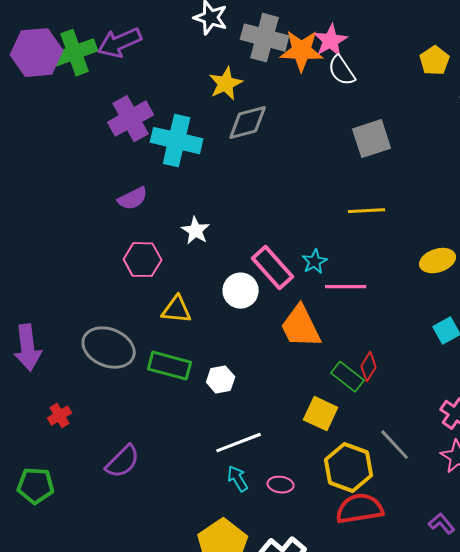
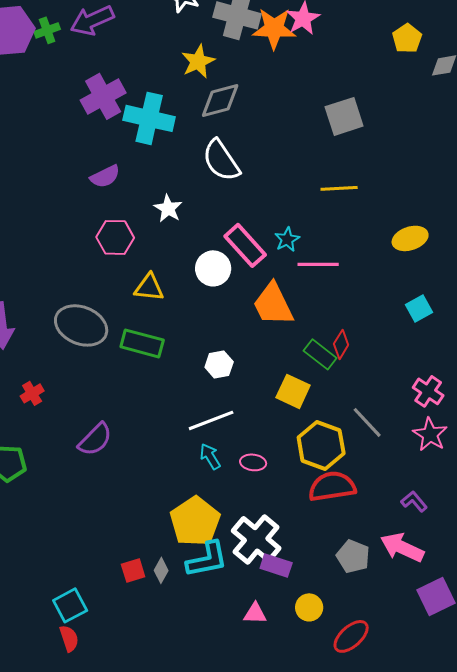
green cross: (75, 53) -> (47, 30), size x0.6
white semicircle: (342, 71) -> (221, 160), moved, size x1.4
white hexagon: (221, 380) -> (219, 364), moved

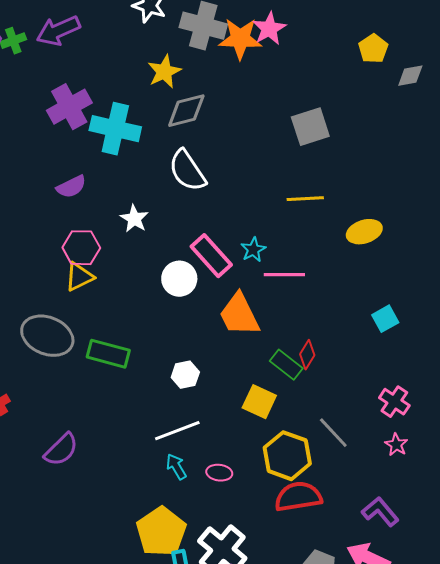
yellow ellipse: (410, 238) -> (364, 232), moved
yellow triangle: (149, 287) -> (79, 277), moved, turned -32
pink star: (430, 434) -> (396, 445), size x0.7
purple L-shape: (414, 501) -> (380, 512), size x1.4

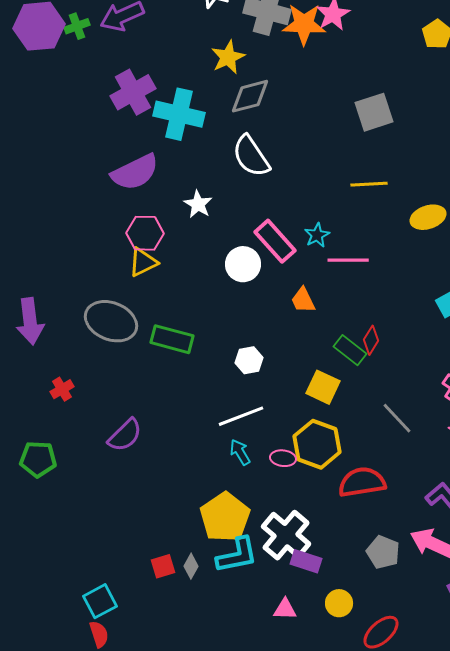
purple semicircle: (71, 187) -> (135, 172), size x1.6
orange trapezoid: (239, 315) -> (303, 300), size x0.6
yellow hexagon: (287, 456) -> (317, 444), moved

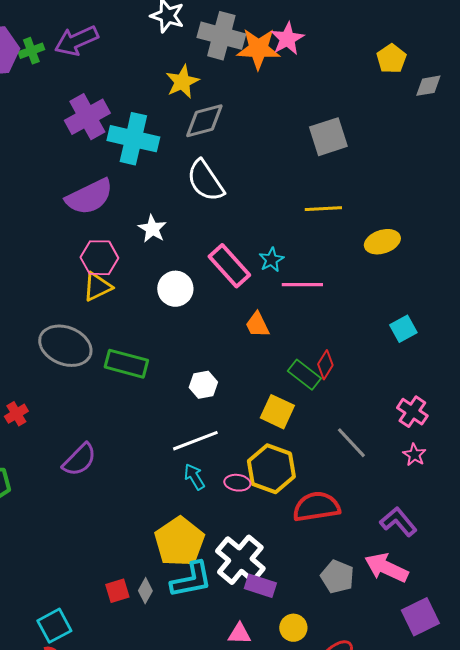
white circle: (243, 264) -> (175, 289), moved

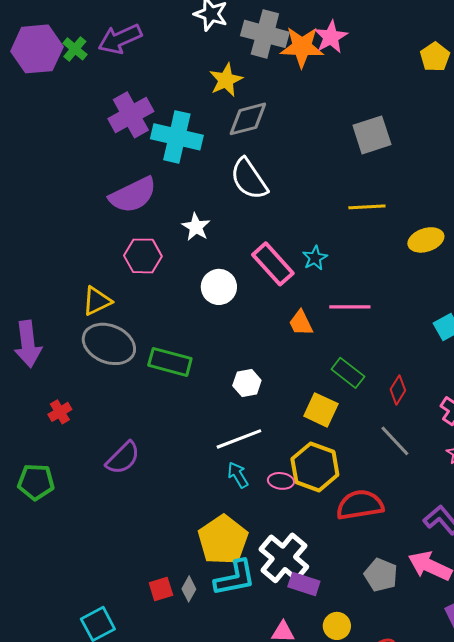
green cross: (31, 51) -> (75, 49), turned -30
pink line: (302, 285) -> (350, 307), moved
yellow triangle: (97, 287) -> (97, 301), moved
red diamond: (325, 365) -> (398, 390), moved

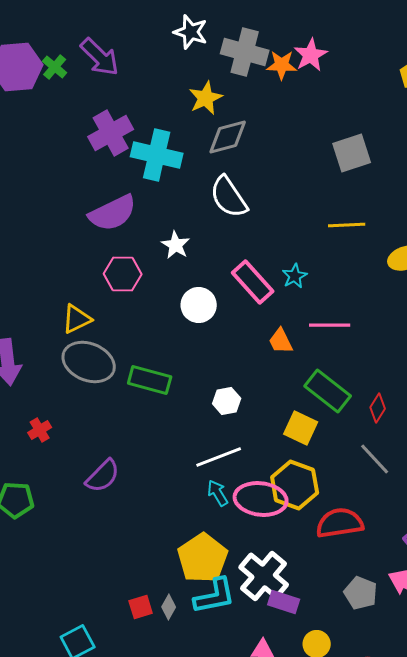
purple arrow: (120, 39) -> (100, 57), turned -111
orange star: (302, 47) -> (282, 65), size x0.7
green rectangle: (348, 373) -> (328, 391), size x1.4
pink ellipse: (281, 481) -> (261, 499), size x2.0

